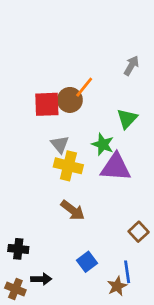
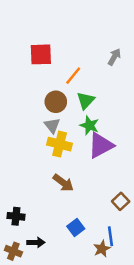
brown circle: (70, 100) -> (56, 102), moved
red square: (47, 104) -> (41, 54), moved
green triangle: (127, 119) -> (86, 101), moved
purple triangle: (116, 167) -> (101, 145), turned -32

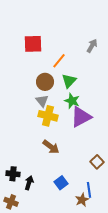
black arrow: (36, 242) -> (29, 183), moved, turned -72

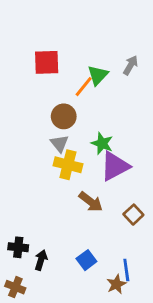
green triangle: (69, 81) -> (98, 75), moved
brown arrow: (51, 147) -> (91, 202), moved
brown square: (97, 162) -> (133, 215), moved

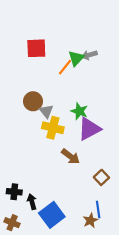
gray arrow: (131, 65) -> (89, 55), moved, turned -136
brown circle: (64, 116) -> (33, 101), moved
brown square: (133, 215) -> (101, 177), moved
black arrow: (41, 260) -> (32, 202), turned -32
blue square: (86, 260) -> (52, 215), moved, size x1.6

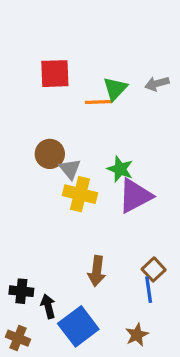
gray arrow: (89, 55) -> (157, 84), moved
orange line: (65, 67) -> (98, 102), turned 49
brown arrow: (71, 156) -> (97, 271), moved, turned 60
blue line: (98, 209) -> (149, 290), moved

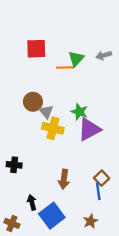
black cross: (21, 291) -> (14, 165), moved

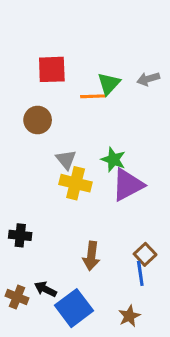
brown circle: (33, 102) -> (38, 120), moved
black arrow: (32, 202) -> (45, 289), turned -48
brown cross: (12, 223) -> (17, 297), moved

